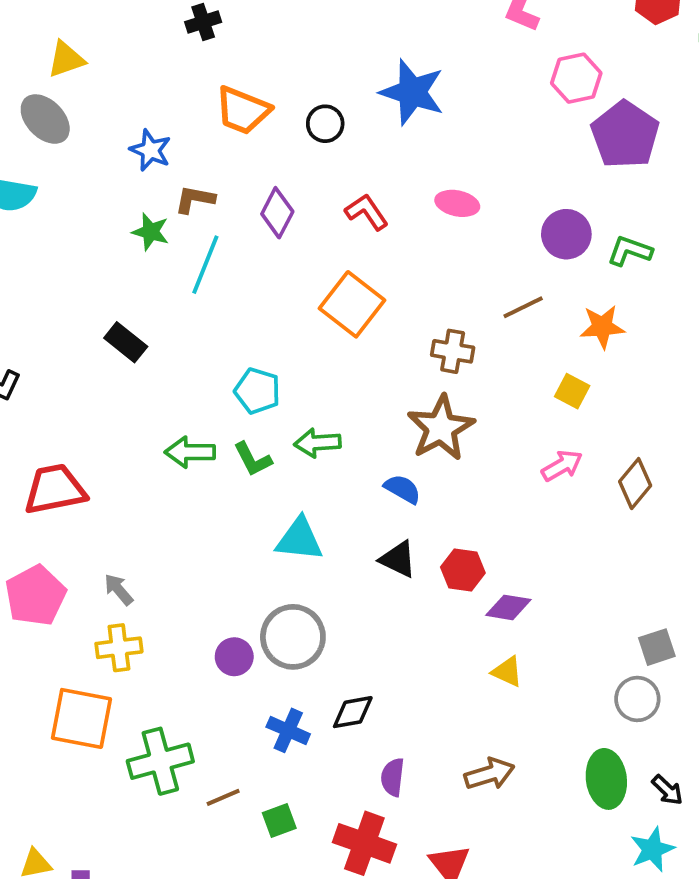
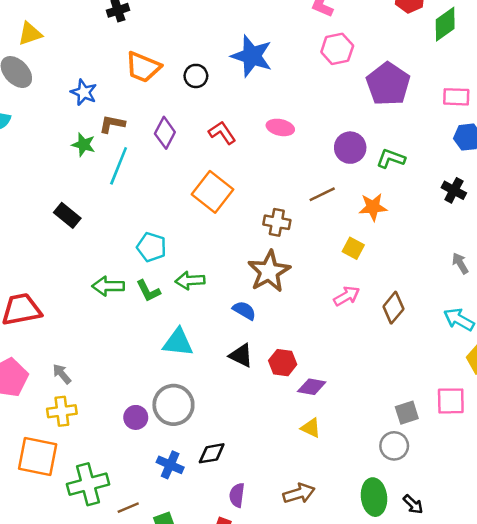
pink hexagon: (576, 78) -> (337, 49), moved

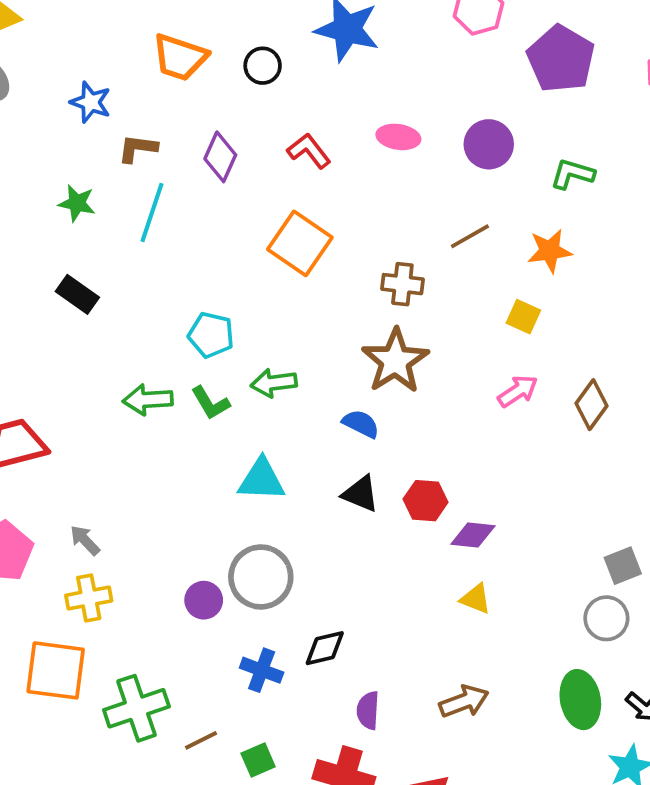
green star: (84, 145) -> (77, 203), moved
purple circle: (350, 148) -> (489, 144), moved

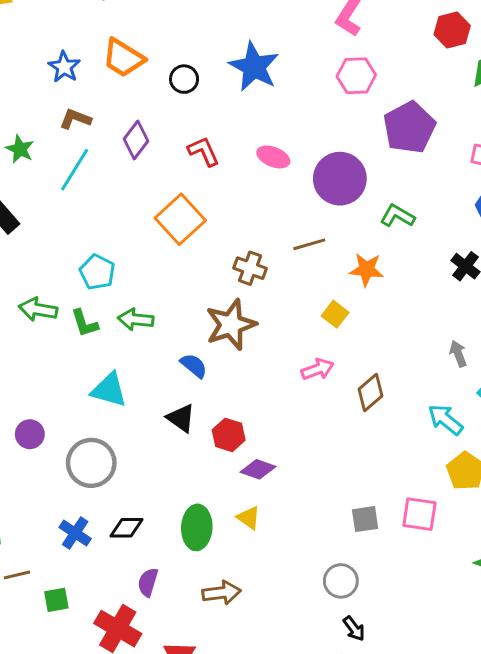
blue star: (91, 102) -> (64, 67), moved
purple circle: (489, 144) -> (340, 179), size x1.4
purple circle: (204, 600) -> (30, 434), moved
gray circle: (606, 618) -> (341, 581), moved
green ellipse: (580, 700) -> (197, 527), moved

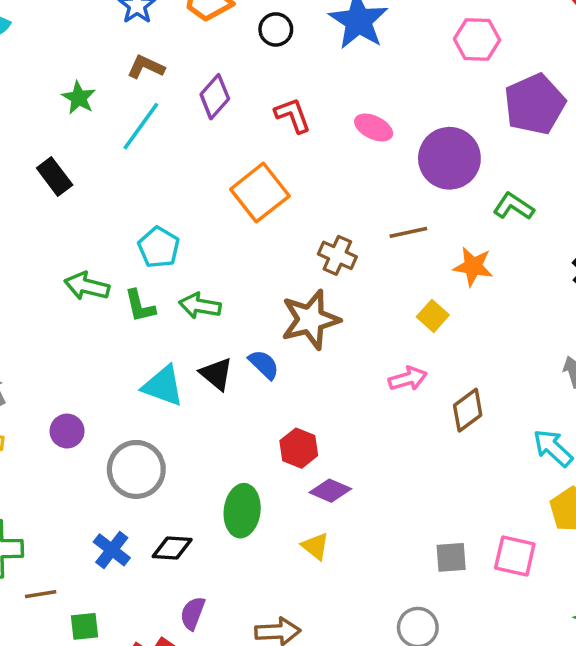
black triangle: (181, 418) -> (216, 374), moved
green ellipse: (197, 527) -> (242, 511), moved

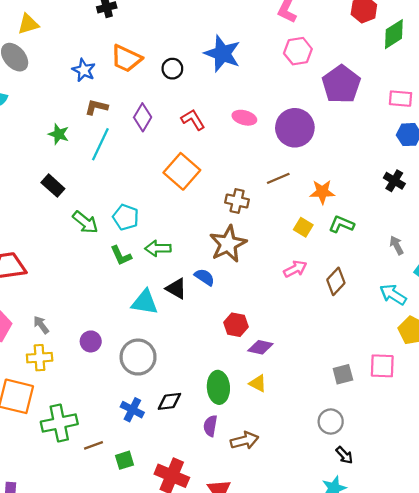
green L-shape: (513, 206) -> (341, 224), moved
green arrow: (87, 286) -> (85, 222), moved, turned -144
green ellipse: (242, 511) -> (218, 387), moved
purple semicircle: (193, 613) -> (210, 426), moved

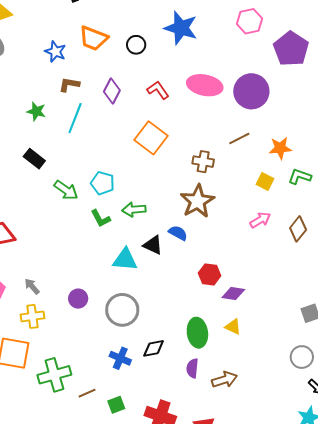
pink ellipse: (244, 118) -> (205, 85), size x1.6

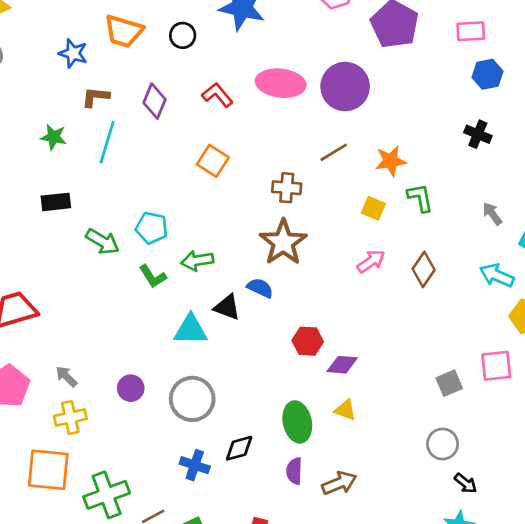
orange square: (151, 138) -> (213, 161), size x0.7
black rectangle: (34, 159) -> (56, 202), turned -40
green L-shape: (300, 177) -> (420, 198), turned 65

